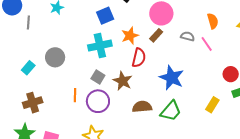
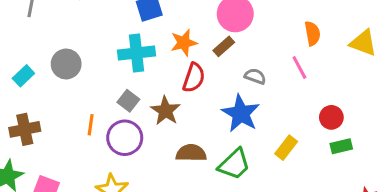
gray semicircle: (187, 36) -> (255, 76), moved
yellow rectangle: (212, 105) -> (286, 148), moved

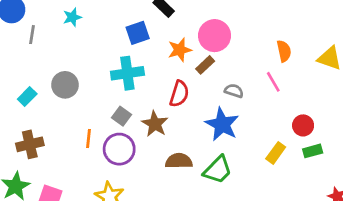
orange star: (184, 43) -> (180, 50), moved
yellow rectangle: (286, 148) -> (276, 153), moved

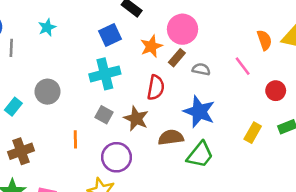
orange semicircle: (284, 51) -> (264, 40), moved
gray semicircle: (234, 91) -> (201, 69), moved
red circle: (303, 125) -> (276, 91), moved
purple circle: (119, 149) -> (116, 157), moved
brown semicircle: (179, 161) -> (171, 137), moved

